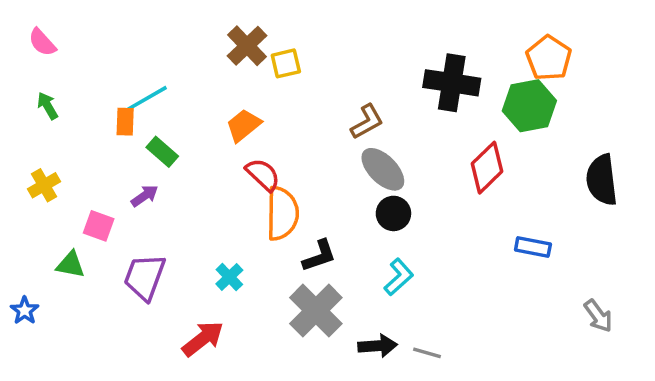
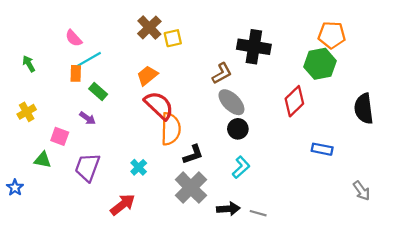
pink semicircle: (42, 42) -> (74, 38), moved
orange pentagon: (549, 58) -> (332, 35), turned -30
black cross: (452, 83) -> (254, 47), moved
red semicircle: (263, 175) -> (159, 105), size x1.4
purple arrow: (145, 196) -> (87, 118), turned 70

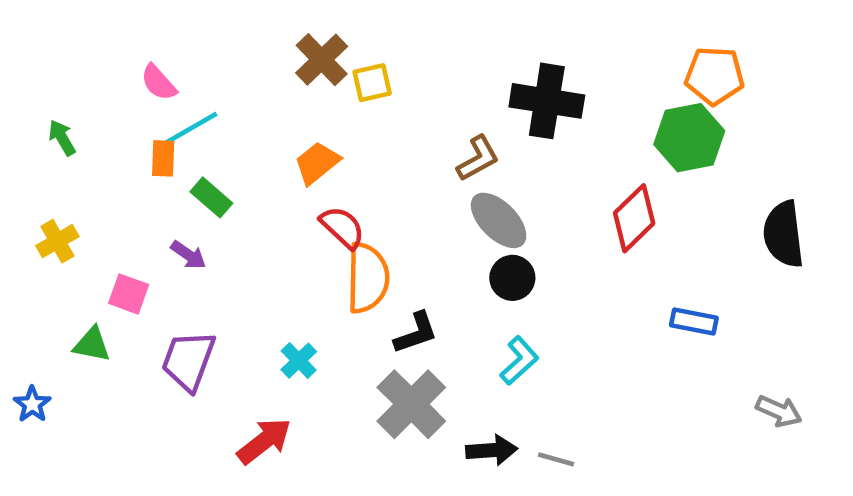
red semicircle: (159, 105) -> (342, 227), size x0.7
gray arrow: (362, 191) -> (779, 411), turned -30

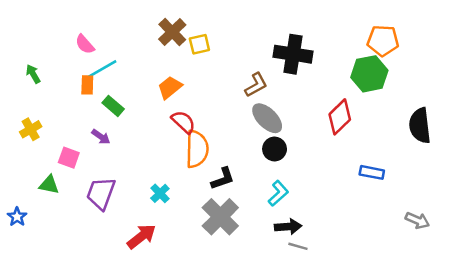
black arrow: (492, 450) -> (288, 227), moved

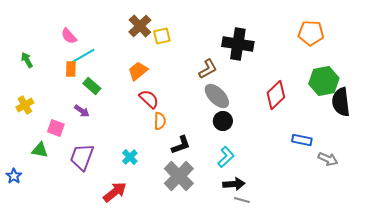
green hexagon: (369, 74) -> (324, 81), moved
orange semicircle: (197, 149) -> (160, 121), size x0.6
gray arrow: (417, 220) -> (328, 159), moved

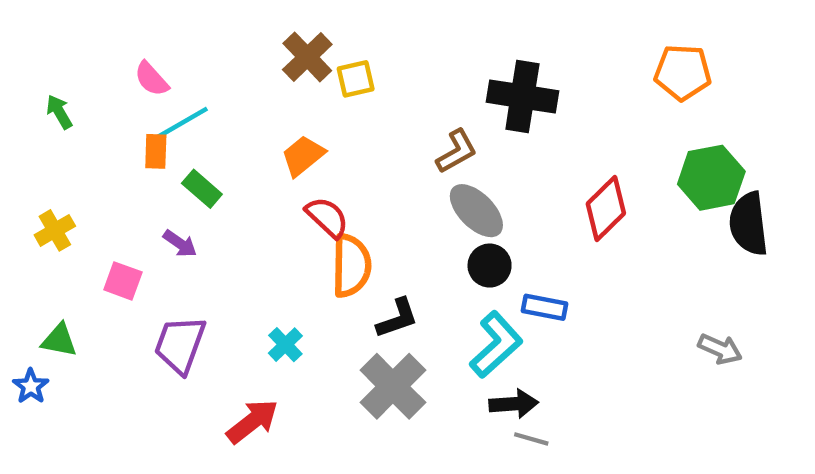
green arrow: (27, 60) -> (59, 112), moved
orange semicircle: (160, 121) -> (351, 266), size x1.6
blue rectangle: (302, 140) -> (544, 307), moved
green triangle: (40, 150) -> (59, 340), moved
cyan L-shape: (226, 157) -> (496, 345), size x1.4

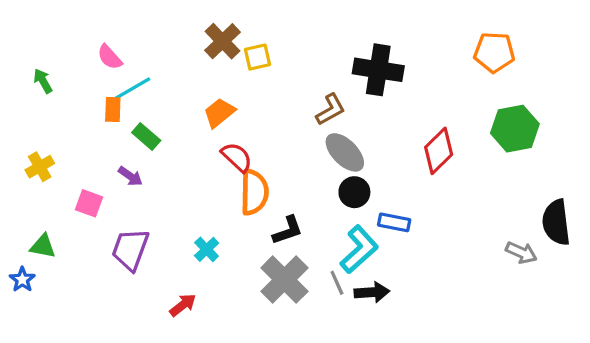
black semicircle: (749, 224) -> (556, 222), moved
red arrow: (252, 421) -> (183, 305), size x0.7
gray line: (531, 439) -> (337, 283), moved, turned 50

